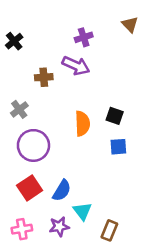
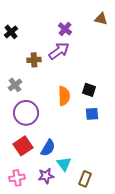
brown triangle: (130, 24) -> (101, 19), turned -32
purple cross: (84, 37) -> (65, 29), turned -32
purple arrow: (76, 66) -> (59, 51), turned -60

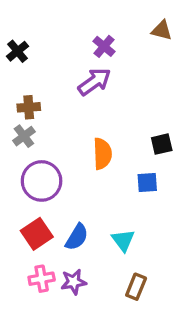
brown cross: (34, 60) -> (29, 107), moved
black square: (89, 90) -> (162, 144), moved, turned -32
cyan triangle: (64, 164) -> (123, 240), moved
pink cross: (17, 178) -> (42, 279), moved

